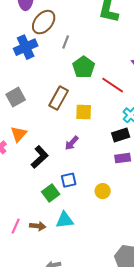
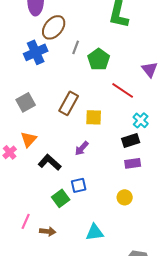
green pentagon: (84, 67) -> (99, 59), moved
black L-shape: (40, 157) -> (50, 162), turned -95
yellow circle: (103, 191) -> (125, 197), moved
cyan triangle: (65, 220) -> (95, 232), moved
pink line: (16, 226) -> (26, 221), moved

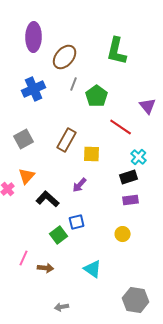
brown ellipse: (54, 27) -> (65, 57), moved
cyan triangle: (95, 232) -> (93, 269), turned 42

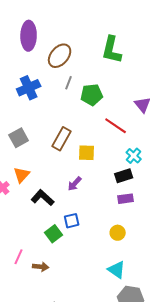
green pentagon: (97, 96) -> (92, 95), turned 30
cyan triangle: (93, 269) -> (117, 270), moved

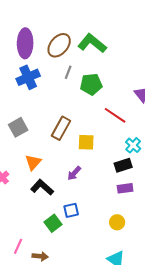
purple ellipse: (29, 36) -> (25, 43), moved
green L-shape: (112, 50) -> (92, 43), moved, turned 116
orange triangle: (22, 175) -> (33, 162), moved

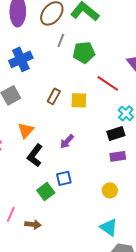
blue cross: (28, 77) -> (21, 59), moved
brown rectangle: (61, 128) -> (54, 96), size x0.7
yellow square: (86, 142) -> (79, 100), moved
black L-shape: (42, 187) -> (35, 155), turned -95

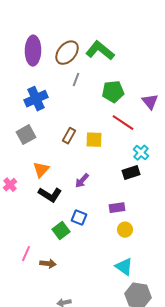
green pentagon: (84, 52) -> (113, 92), moved
black L-shape: (35, 155) -> (50, 195), turned -95
purple rectangle: (118, 156) -> (117, 208), moved
blue square: (64, 178) -> (79, 218), turned 35

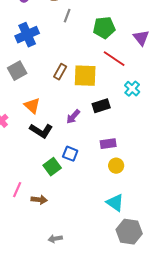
yellow square: (94, 140) -> (85, 76), size x1.4
orange triangle: (41, 170) -> (32, 106), turned -30
black rectangle: (131, 173) -> (101, 106), moved

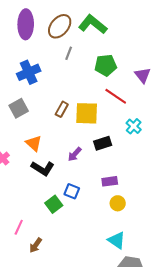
brown arrow: (39, 200) -> (36, 245), moved, turned 119

